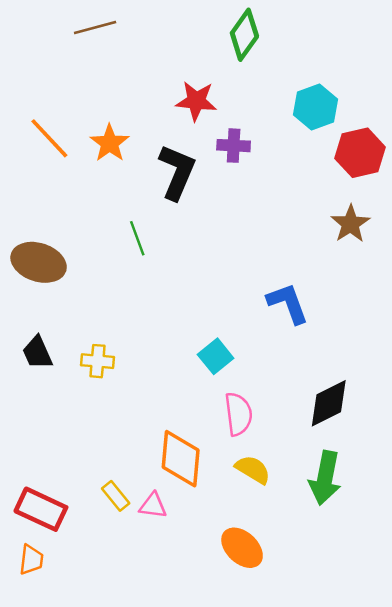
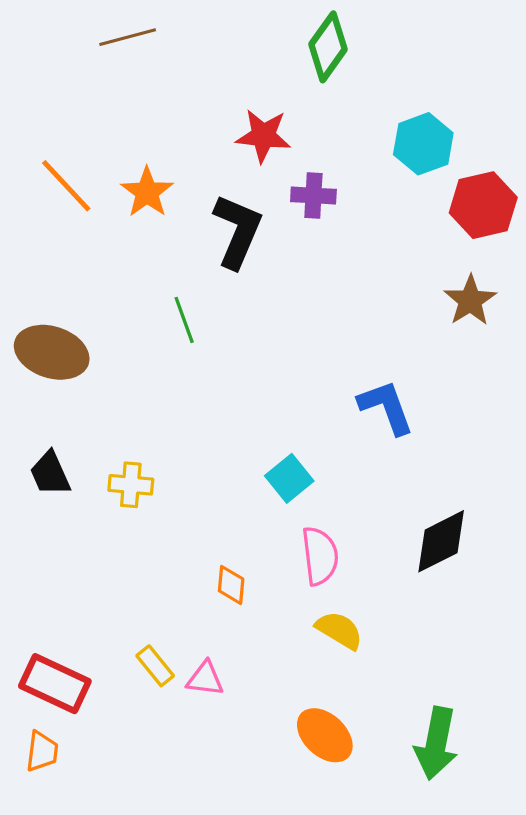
orange diamond: (181, 459) -> (231, 585), moved, size x0.5
green arrow: (325, 478) -> (436, 743), moved

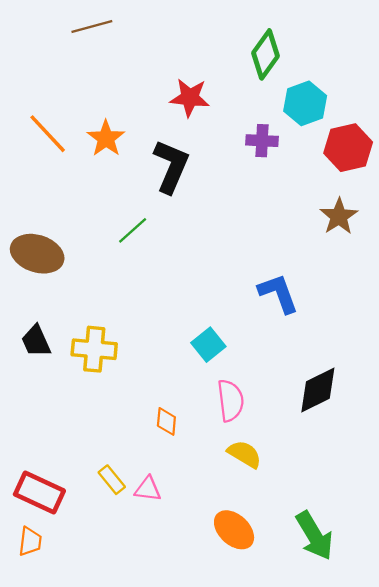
green diamond: (328, 47) -> (265, 54), moved
purple cross: (313, 196) -> (262, 141), moved
green line: (184, 320) -> (133, 230), turned 68
yellow cross: (131, 485) -> (94, 349), size x1.4
green arrow: (436, 743) -> (314, 536), turned -42

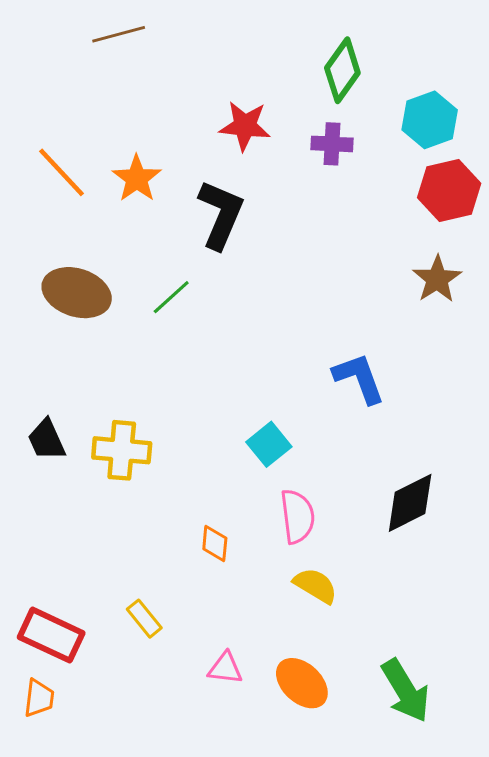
cyan hexagon: (305, 103) -> (430, 120), moved
purple cross: (262, 141) -> (332, 144), moved
brown ellipse: (37, 254) -> (77, 293), moved
pink triangle: (148, 489) -> (225, 668), moved

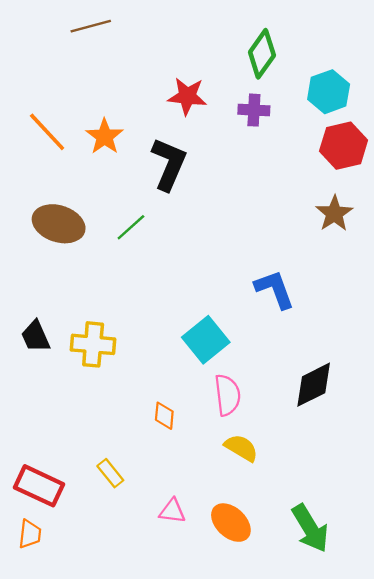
cyan square: (269, 444) -> (206, 340), size x1.4

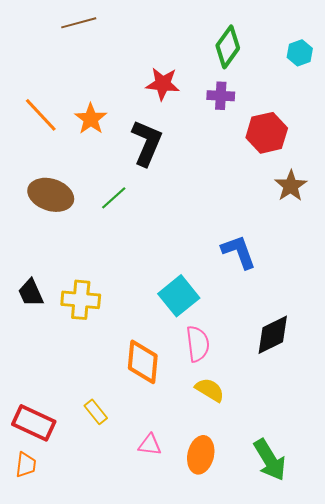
cyan hexagon: (329, 92) -> (300, 53), moved, size x0.7
red hexagon: (344, 146) -> (267, 133), moved
orange diamond: (164, 416) -> (143, 362), size x1.8
orange ellipse: (231, 523) -> (201, 455), turned 60

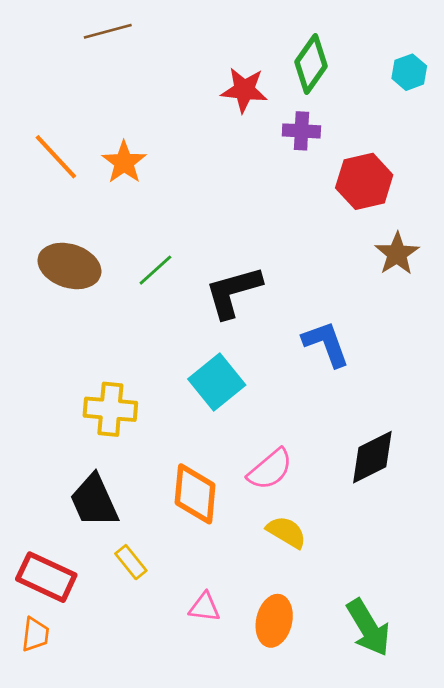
red star: (163, 84) -> (244, 90), moved
black L-shape: (147, 143) -> (233, 292), moved, turned -129
black trapezoid: (31, 293) -> (94, 501), moved, size x1.4
cyan square: (179, 296) -> (217, 382), moved
pink semicircle: (198, 344) -> (270, 469), turned 57

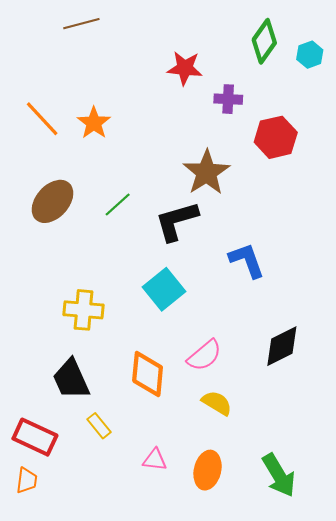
green diamond: (311, 64) -> (264, 41), moved
brown star: (397, 254) -> (206, 172), moved, size x1.4
brown ellipse: (69, 266) -> (52, 201), turned -66

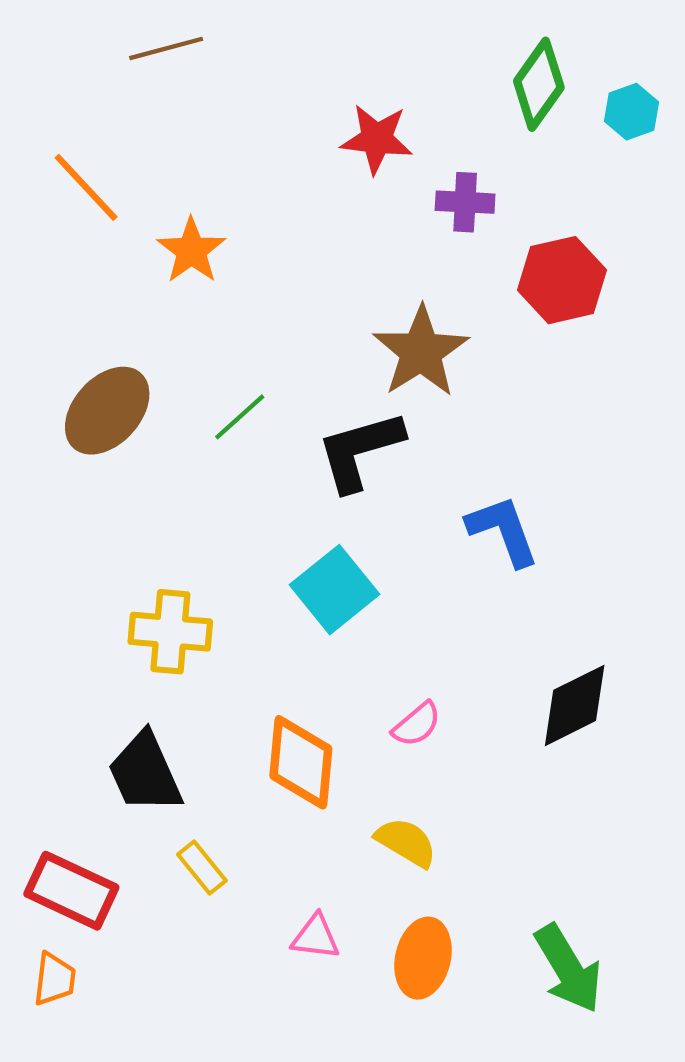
orange line: (42, 119) -> (86, 187), moved
pink semicircle: (204, 355) -> (417, 724), size x0.7
yellow semicircle: (217, 403) -> (406, 842), moved

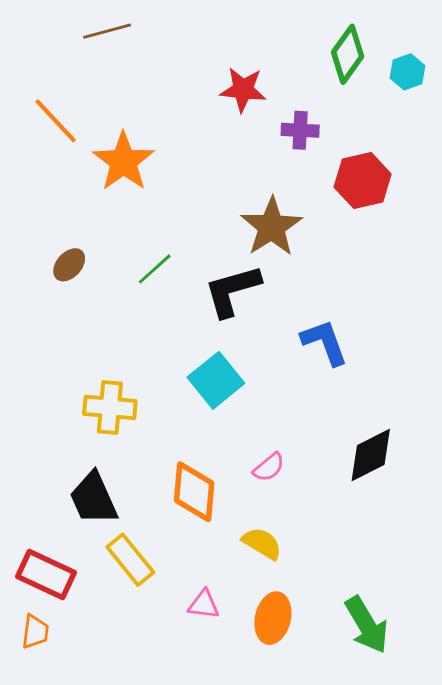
orange star: (191, 251) -> (123, 162), size x1.4
brown ellipse: (107, 411) -> (69, 265), size x0.6
yellow rectangle: (202, 868) -> (130, 560), size x1.5

